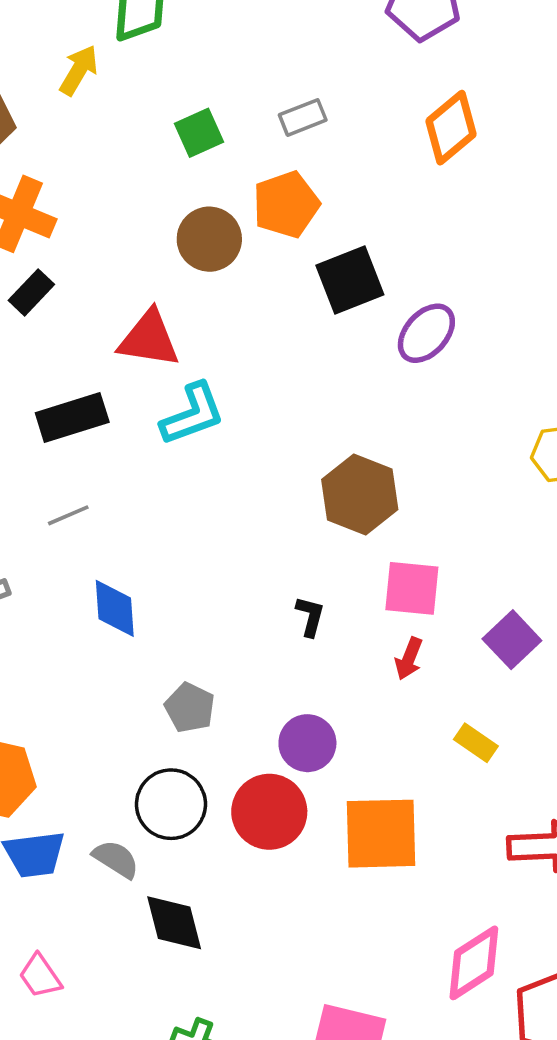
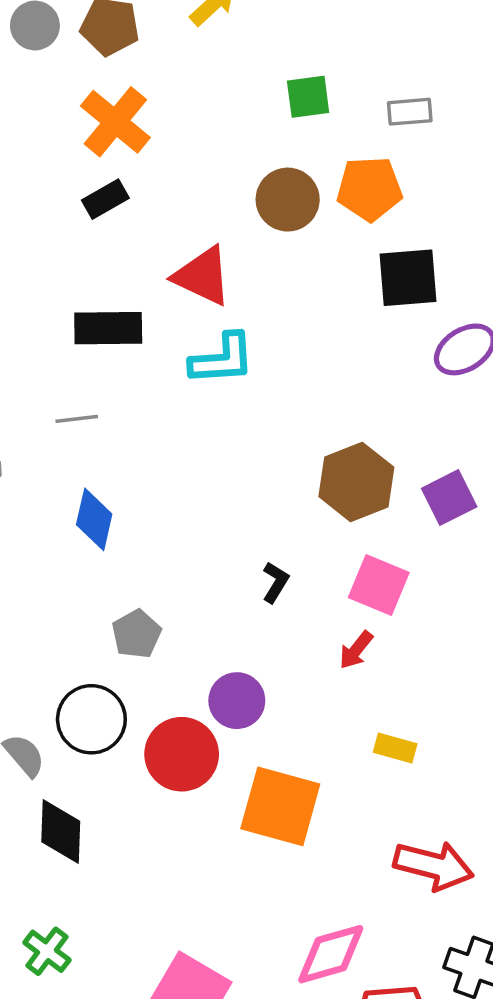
purple square: (512, 640) -> (449, 498), moved
yellow rectangle: (476, 743) -> (395, 748), turned -36

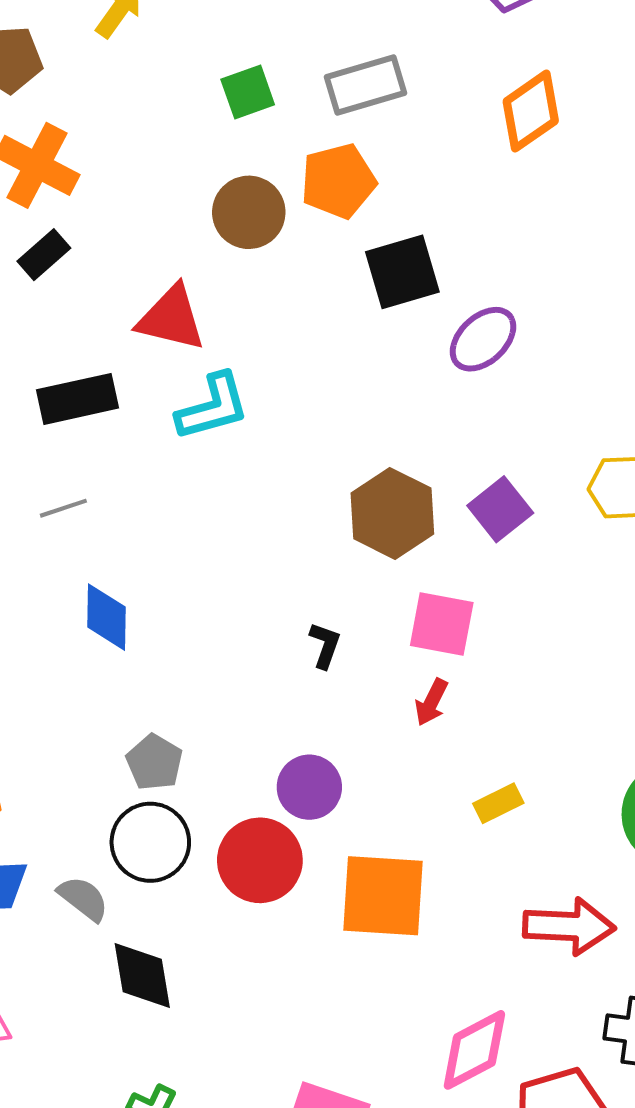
gray rectangle: (410, 112) -> (366, 85), size x1.5
gray pentagon: (136, 634) -> (154, 762), moved
yellow rectangle: (395, 748) -> (498, 803), turned -30

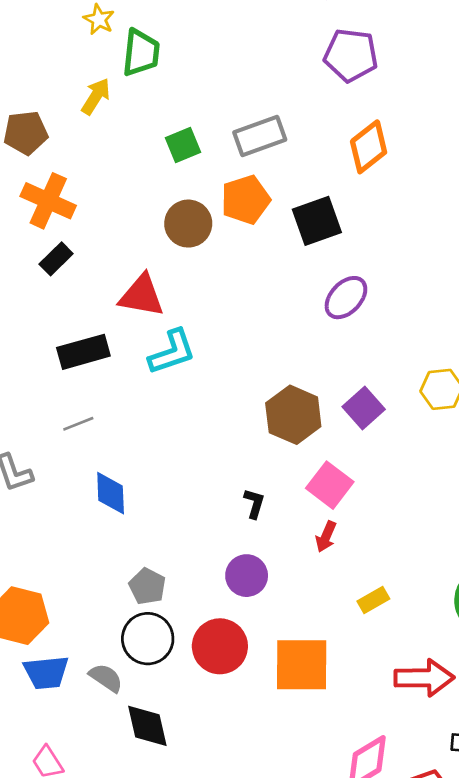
black square: (402, 272) -> (317, 221), moved
pink square: (442, 624) -> (330, 485), turned 30
purple circle: (309, 787) -> (247, 576), moved

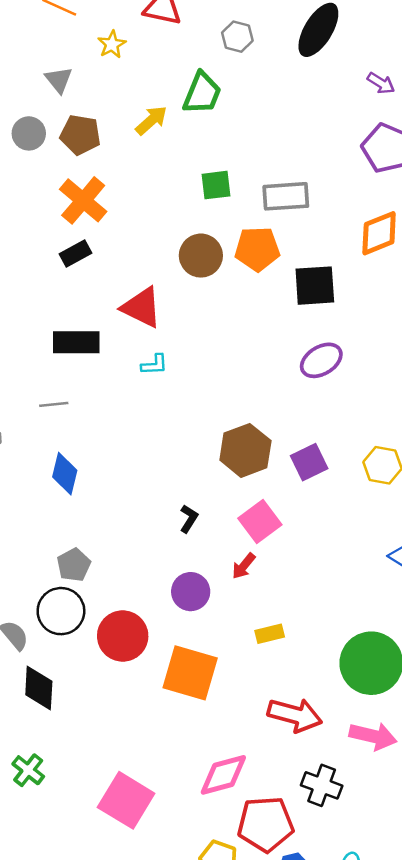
yellow star: (99, 19) -> (112, 44), moved
cyan L-shape: (172, 352) -> (154, 365), size x0.6
purple circle: (247, 576) -> (191, 592), moved

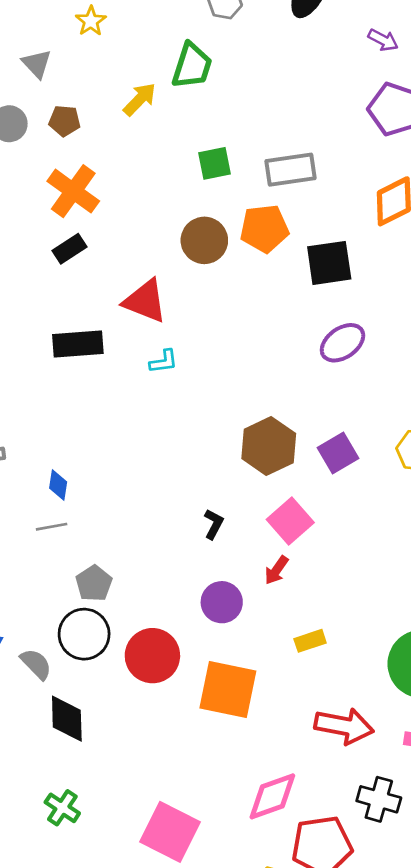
brown pentagon: (80, 135) -> (65, 121), size x0.7
gray line: (54, 404) -> (52, 527), moved
blue diamond: (65, 474) -> (58, 485), moved, size x0.7

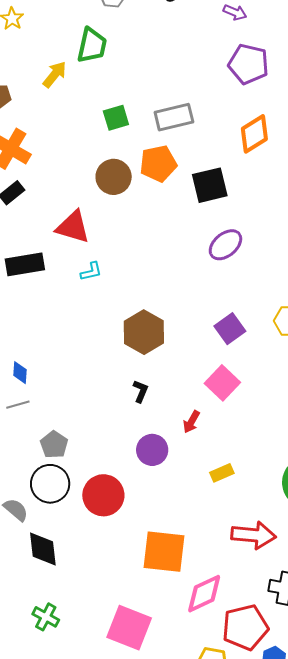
brown hexagon: (269, 446) -> (144, 332), moved
pink square: (290, 521) -> (222, 383), moved
orange square: (228, 689) -> (164, 552), moved

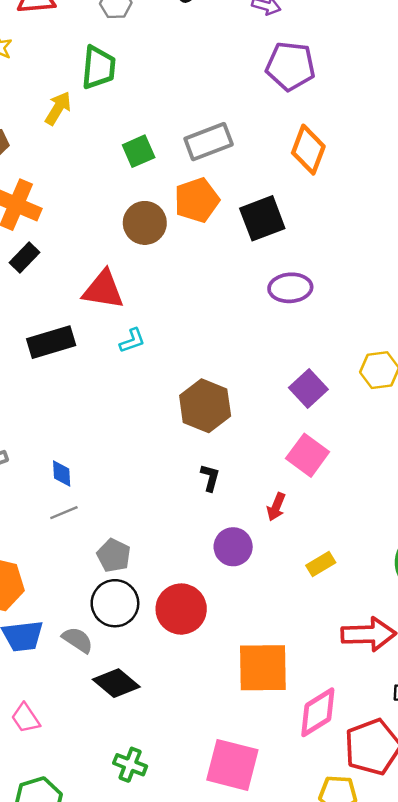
orange diamond: (254, 134) -> (308, 150), turned -30
purple ellipse: (225, 245) -> (290, 288), turned 44
black diamond: (43, 549) -> (116, 683), turned -36

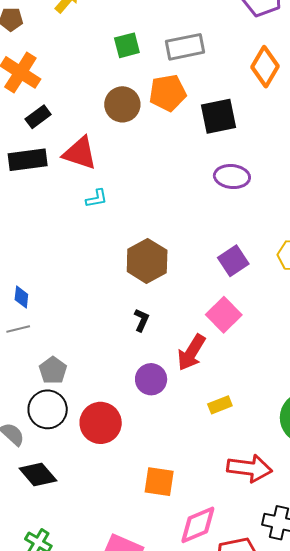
black rectangle: (24, 258) -> (38, 117), moved
black rectangle: (51, 342) -> (28, 160), moved
red arrow: (276, 507) -> (191, 353), size x1.6
orange square: (263, 668) -> (159, 482), size x0.7

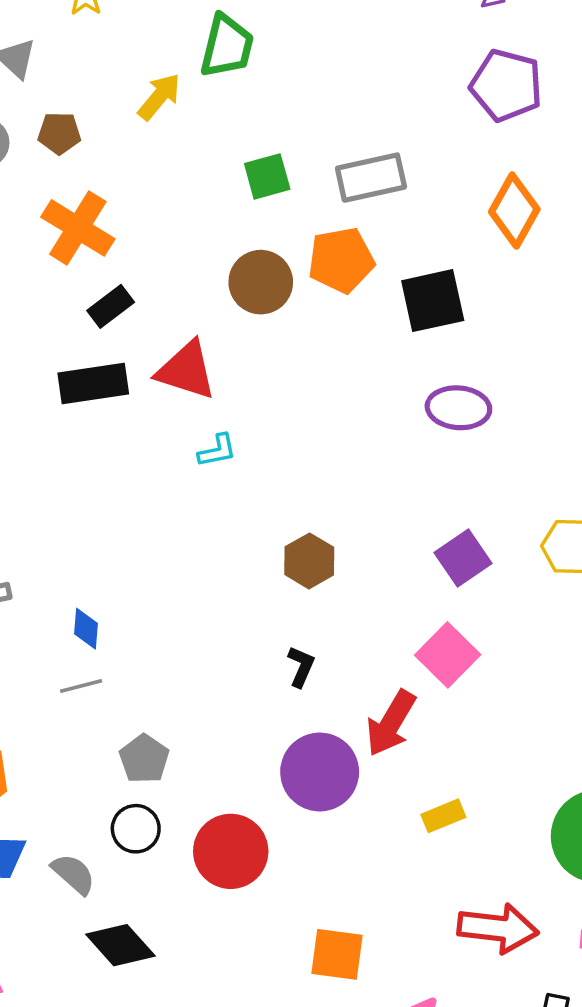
brown hexagon: (147, 261) -> (309, 561), size x0.7
purple circle: (151, 379) -> (320, 772), size x1.4
black circle: (48, 409) -> (136, 829), size x0.7

